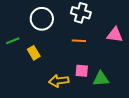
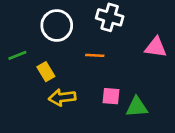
orange line: (79, 41) -> (95, 55), moved
yellow arrow: (59, 81) -> (62, 97), moved

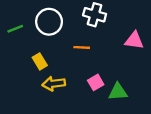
green line: (17, 55) -> (15, 29), moved
pink square: (111, 96) -> (96, 82), turned -35

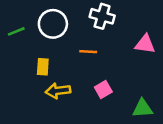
yellow rectangle: (40, 61) -> (43, 67), turned 35
green triangle: (118, 92) -> (142, 108), moved

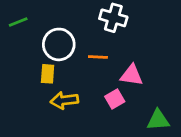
white circle: (53, 24) -> (59, 44), moved
green line: (16, 31) -> (18, 22), moved
pink triangle: (145, 44) -> (132, 75), moved

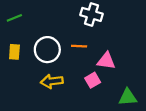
white circle: (59, 44) -> (47, 50), moved
yellow rectangle: (48, 74) -> (14, 52), moved

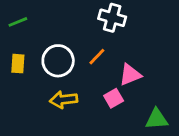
orange line: (79, 46) -> (97, 57), turned -49
pink triangle: (106, 61) -> (130, 75), turned -30

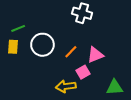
green line: (18, 22) -> (18, 28), moved
orange line: (97, 57) -> (71, 52), moved
yellow arrow: (64, 100) -> (66, 86), moved

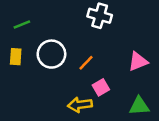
green line: (18, 28) -> (22, 24), moved
pink triangle: (95, 55) -> (138, 61), moved

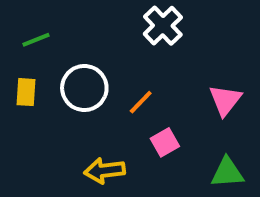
white cross: (100, 16) -> (163, 26), turned 30
pink triangle: (138, 61) -> (225, 100), turned -30
yellow arrow: (80, 105) -> (104, 171), moved

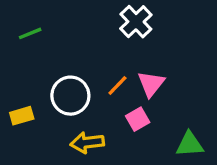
white circle: (84, 88) -> (70, 96), moved
yellow rectangle: (26, 92) -> (22, 116), moved, turned 70
pink triangle: (225, 100) -> (151, 84), moved

